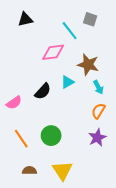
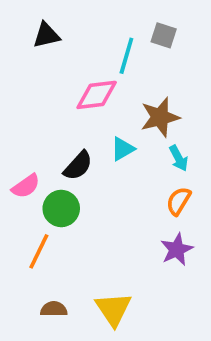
cyan line: (70, 31) -> (126, 56), turned 54
brown star: (88, 65) -> (160, 117), turned -30
green circle: (51, 136) -> (61, 208), moved
orange line: (21, 139) -> (39, 251), turned 60

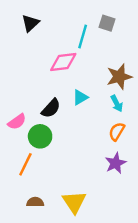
black triangle: (46, 35) -> (30, 23), turned -30
brown star: (160, 117) -> (119, 77), moved

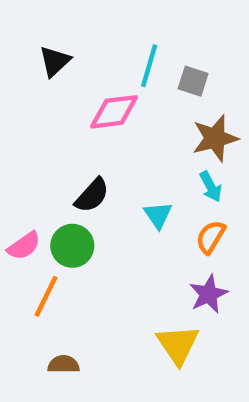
black triangle: (30, 23) -> (55, 61), moved
gray square: (107, 23) -> (193, 81), moved
cyan triangle: (80, 97) -> (158, 215), moved, turned -35
pink semicircle: (17, 122) -> (24, 246), moved
yellow triangle: (74, 202) -> (178, 345), moved

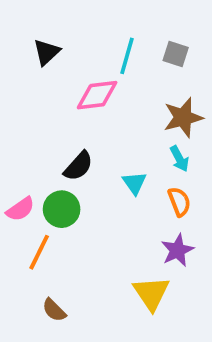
gray square: (193, 81) -> (176, 54), moved
orange semicircle: (211, 237) -> (179, 202), turned 128
brown semicircle: (64, 364) -> (54, 310), turned -135

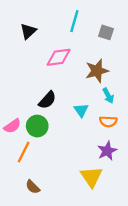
cyan line: (127, 56) -> (74, 21), moved
brown star: (183, 118) -> (97, 71), moved
orange semicircle: (179, 202) -> (108, 121), turned 114

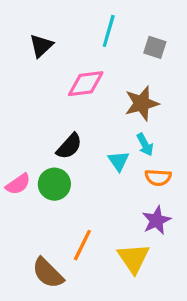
cyan arrow: (108, 96) -> (145, 145), moved
orange line: (24, 152) -> (82, 245), moved
brown semicircle: (33, 187) -> (48, 273), size x1.5

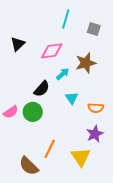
black triangle: (41, 46) -> (18, 44), moved
cyan arrow: (145, 145) -> (63, 74), moved, turned -104

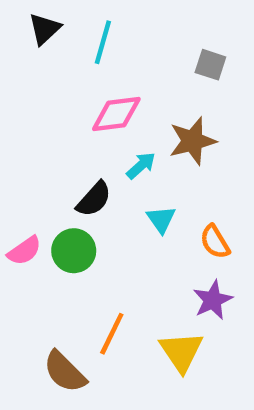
cyan line: (66, 19) -> (103, 42), moved
black triangle: (18, 44) -> (45, 29), moved
orange semicircle: (96, 108) -> (215, 242), turned 56

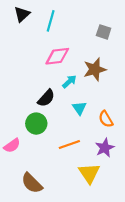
pink semicircle: (24, 251) -> (12, 146), moved
orange line: (112, 334) -> (69, 144), moved, turned 45

